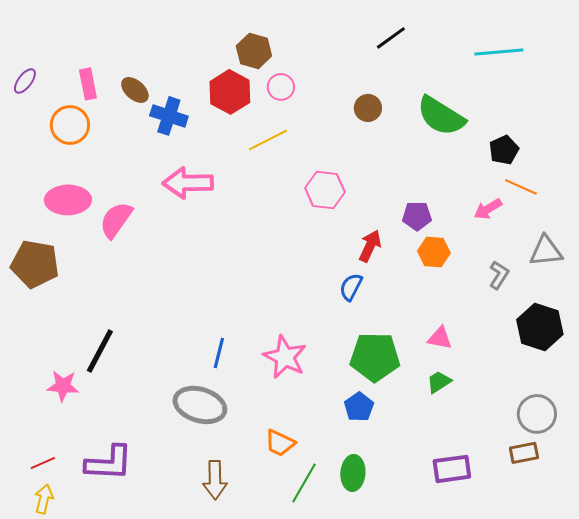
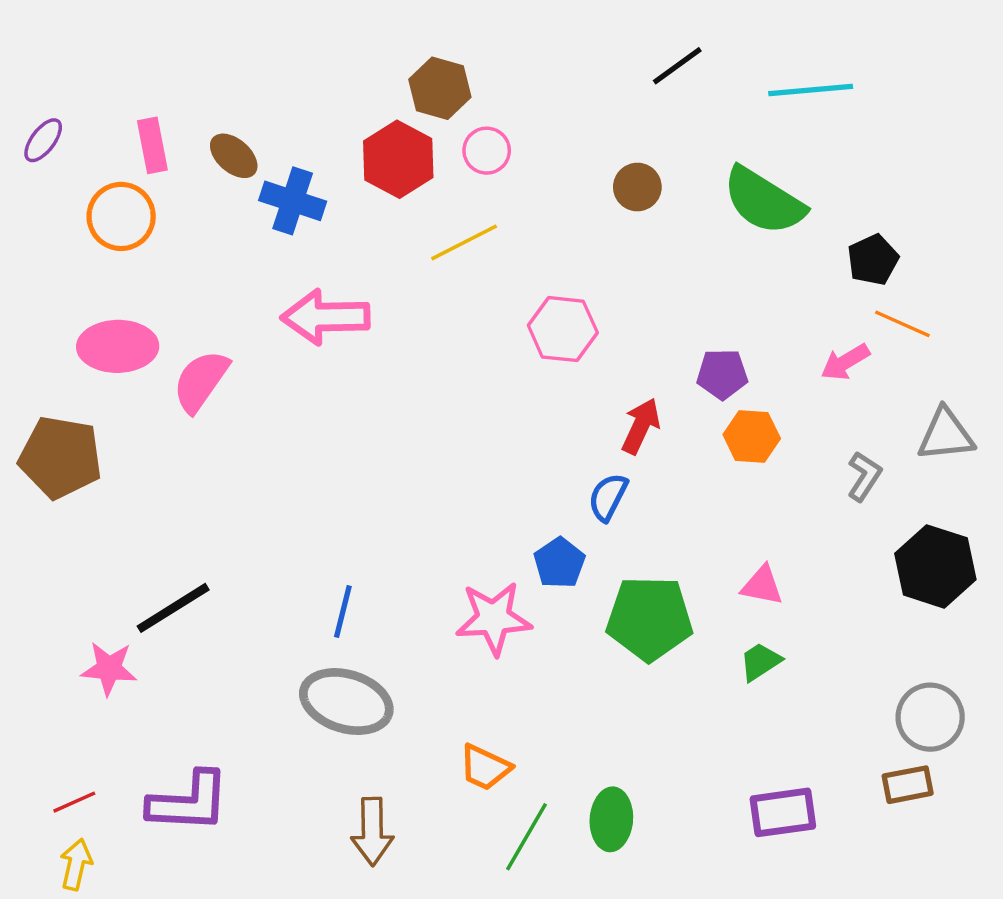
cyan line: (499, 52) -> (811, 90), moved
black line: (100, 351) -> (173, 608), turned 30
blue line: (219, 353) -> (343, 611), moved
pink star: (285, 357) -> (494, 618), turned -30
blue pentagon: (359, 407) -> (559, 563), moved

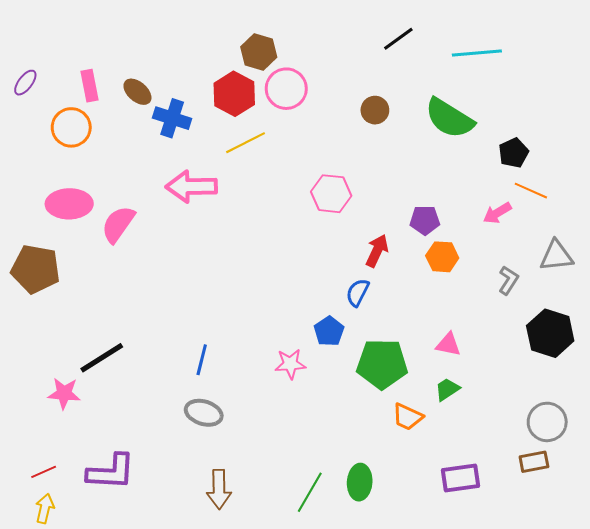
pink circle: (487, 151) -> (286, 89), size x1.5
yellow line: (464, 242) -> (245, 143), moved
pink star: (494, 618) -> (290, 364), size x0.7
gray ellipse: (346, 702) -> (204, 413), size x0.7
orange trapezoid: (485, 767) -> (408, 417), moved

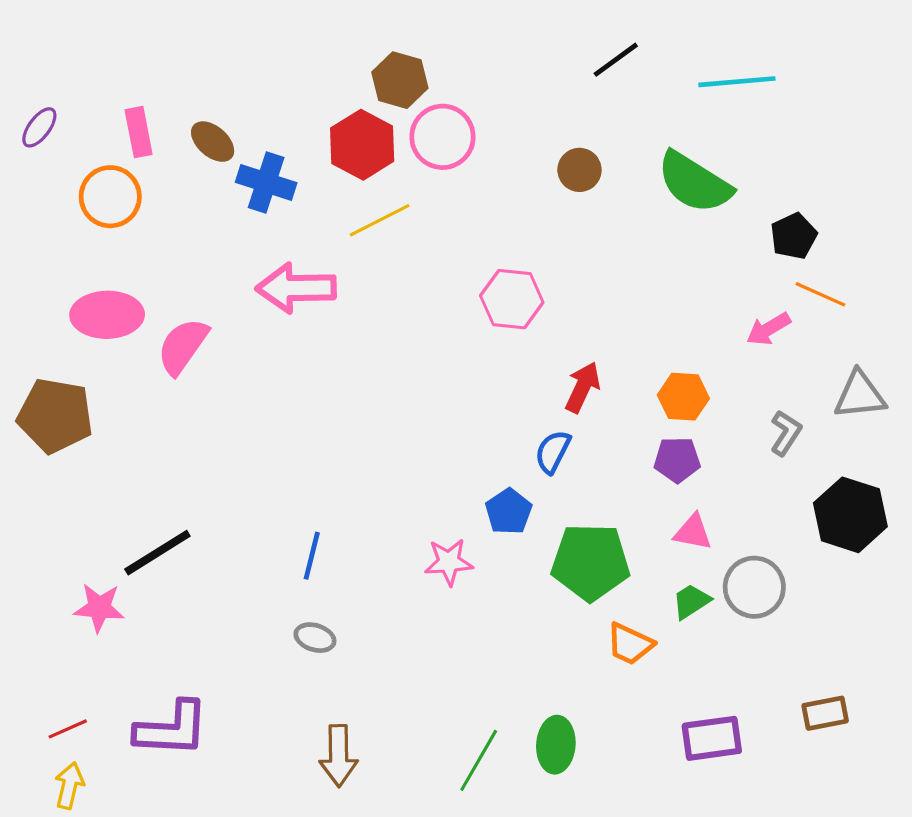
purple pentagon: (425, 220) -> (677, 460), moved
gray ellipse: (204, 413) -> (315, 638), size x0.7
gray circle: (547, 422) -> (754, 587), moved

